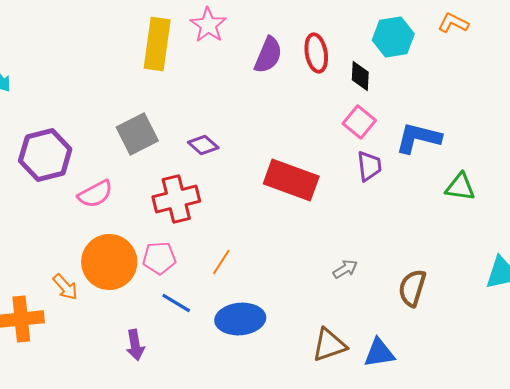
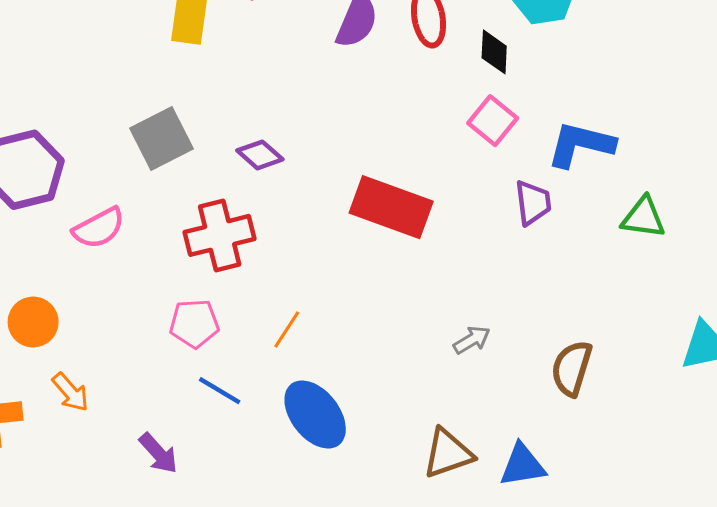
purple trapezoid: (369, 166) -> (533, 203), moved
orange circle: (109, 262) -> (33, 322), moved, size x0.6
orange arrow: (65, 287) -> (70, 392), moved
blue ellipse: (240, 319) -> (315, 415), turned 57
purple arrow: (135, 345) -> (158, 453), turned -32

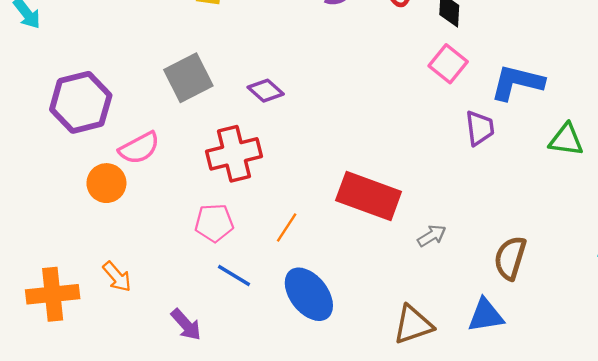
red rectangle: (391, 207) -> (369, 196), moved
orange circle: (33, 322) -> (106, 183), moved
blue triangle: (522, 465) -> (486, 315), moved

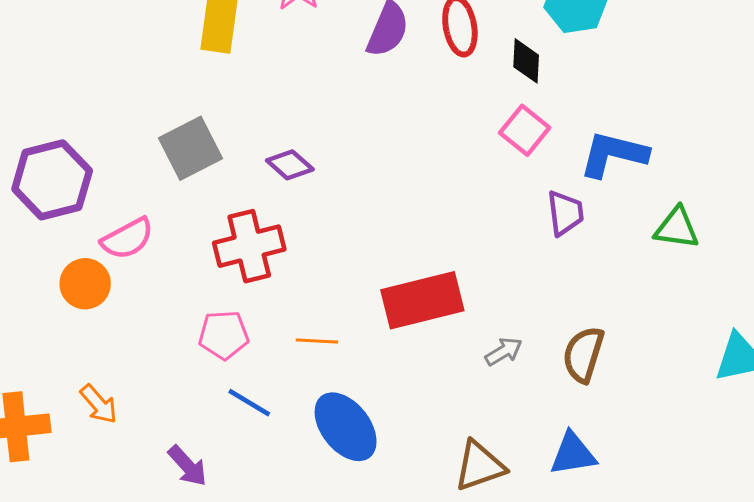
red rectangle: (369, 196) -> (422, 300), turned -34
orange line: (287, 228) -> (317, 341), turned 60
brown semicircle: (510, 258) -> (583, 354), moved

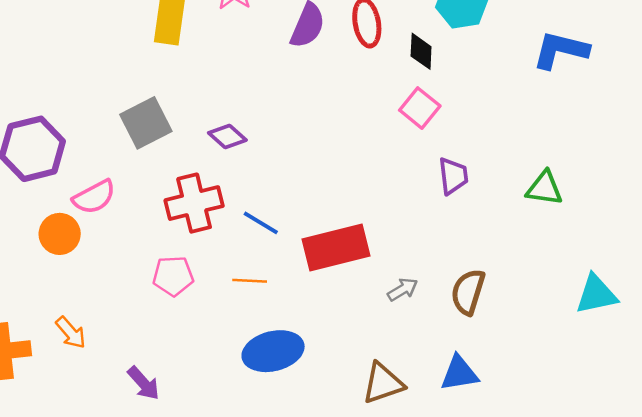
blue L-shape: (613, 154) -> (560, 50), moved
blue line: (249, 403) -> (261, 223), moved
blue ellipse: (346, 427) -> (273, 351), turned -66

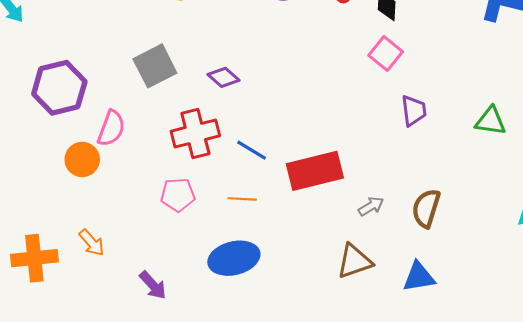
pink semicircle: (94, 197) -> (111, 128), turned -42
blue ellipse: (273, 351) -> (234, 258), moved
brown triangle: (383, 383) -> (354, 261), moved

